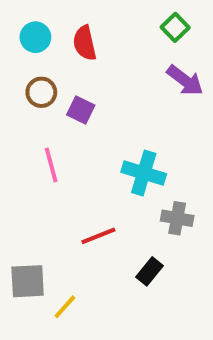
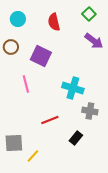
red semicircle: (85, 43) -> (54, 22), moved
brown circle: (41, 92) -> (11, 47), moved
purple square: (81, 110) -> (41, 56), size x1.5

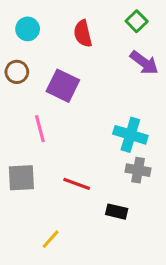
cyan cross: (73, 88) -> (130, 135), moved
red line: (50, 120) -> (77, 184), turned 42
black rectangle: (76, 138) -> (117, 212), turned 64
gray square: (14, 143) -> (21, 178), moved

